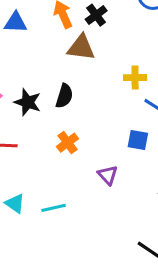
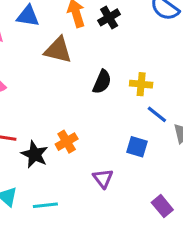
brown triangle: (81, 47) -> (58, 50), moved
black semicircle: (64, 96) -> (102, 82), moved
black star: (28, 102) -> (35, 154), moved

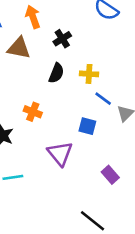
black cross: (109, 17) -> (62, 39), moved
orange cross: (67, 142) -> (33, 112), moved, turned -36
purple triangle: (103, 178) -> (60, 153), size x1.5

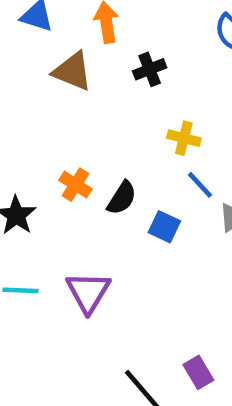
black semicircle: (56, 73) -> (122, 198), moved
purple triangle: (60, 153) -> (88, 292), moved
purple rectangle: (110, 175) -> (198, 372), moved

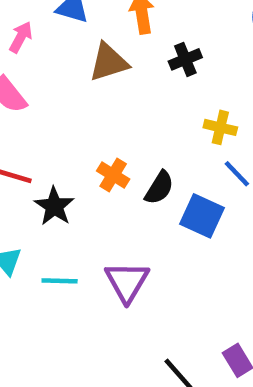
brown triangle: (72, 71) -> (109, 62), turned -39
blue square: (164, 227) -> (202, 216), size x1.4

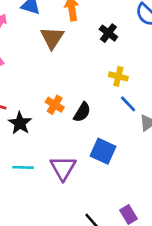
black cross: (185, 59) -> (108, 33), moved, turned -30
brown triangle: (109, 62) -> (52, 38), turned -40
blue square: (202, 216) -> (103, 151), moved

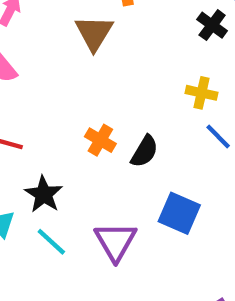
black cross: (108, 33) -> (212, 25), moved
black star: (20, 123) -> (44, 194), moved
cyan line: (23, 167) -> (51, 242), turned 42

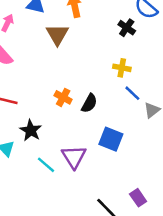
cyan line: (51, 242) -> (46, 165), moved

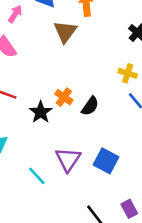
black star: (31, 130) -> (41, 112), moved
blue square: (111, 139) -> (106, 161), moved
cyan line: (46, 165) -> (37, 176), moved

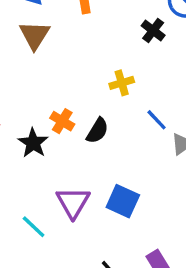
brown triangle: (65, 32) -> (35, 35), moved
yellow cross: (128, 73) -> (122, 83), moved, turned -30

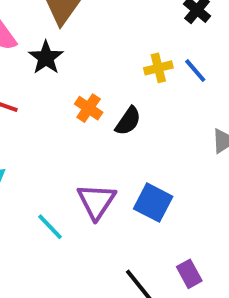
blue line: (157, 120) -> (195, 71), moved
black star: (33, 143) -> (46, 58), moved

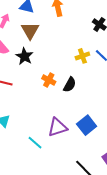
purple triangle: (96, 201) -> (57, 127), turned 45
blue square: (153, 203) -> (87, 125), turned 30

